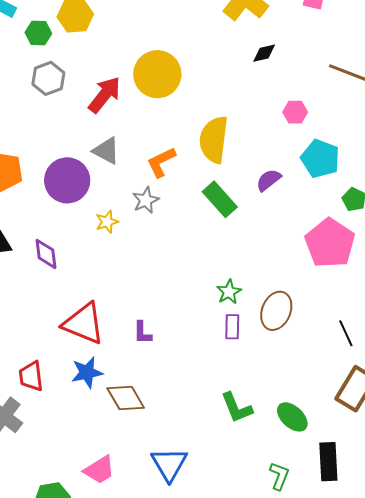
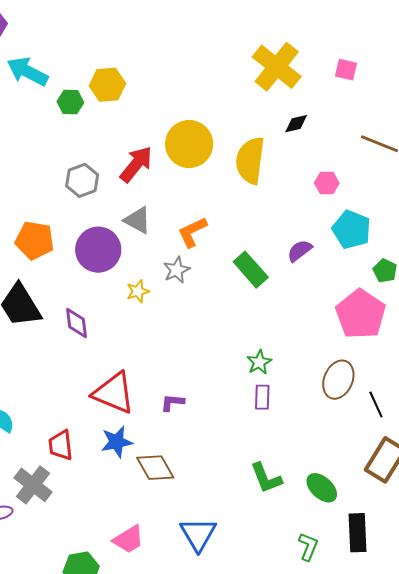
gray hexagon: (48, 78) -> (82, 180), moved
yellow semicircle: (214, 140) -> (250, 160), moved
brown ellipse: (276, 311) -> (338, 380), moved
purple L-shape: (142, 333) -> (172, 402), turned 95

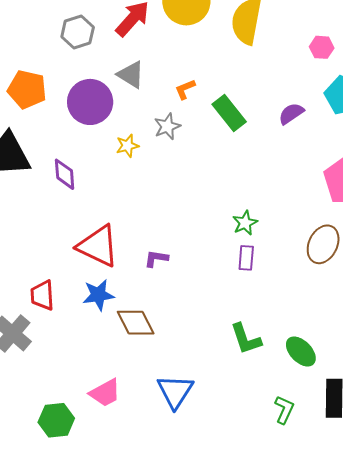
orange L-shape: (192, 232) -> (185, 89), size x0.7
green rectangle: (251, 270) -> (229, 113), moved

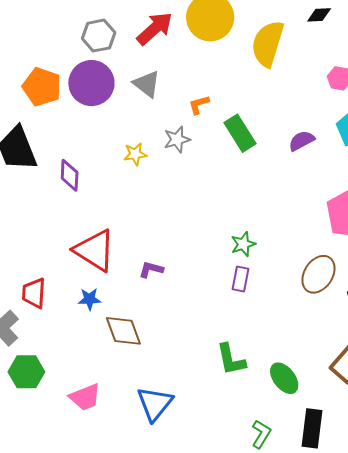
purple circle: (90, 102) -> (91, 83), moved
blue star: (98, 295) -> (90, 299), size x0.7
green hexagon: (56, 420) -> (26, 372), moved

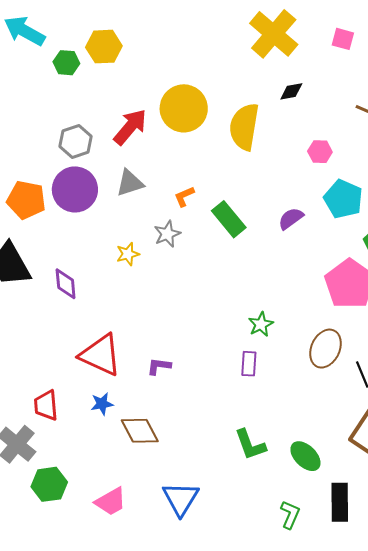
gray triangle: (147, 84) -> (130, 183), turned -48
green star: (243, 244) -> (261, 324), moved

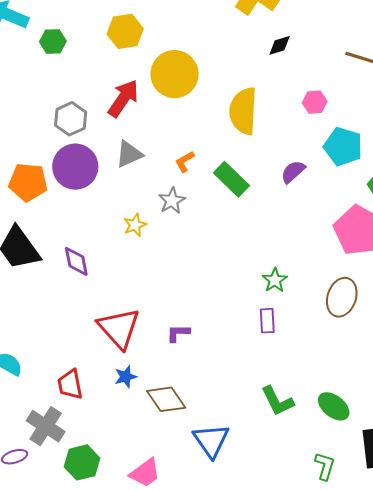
yellow hexagon: (104, 47) -> (125, 31), moved
yellow semicircle: (244, 127) -> (243, 111), moved
red triangle: (101, 355) -> (119, 328), turned 30
blue triangle: (181, 499) -> (211, 441), moved

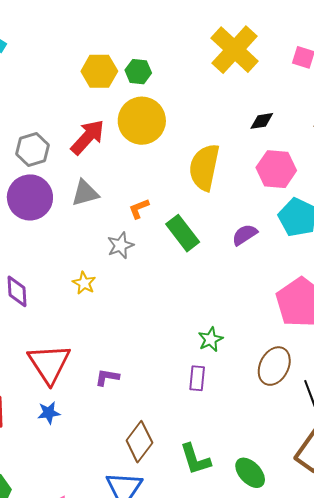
green hexagon: (53, 41) -> (138, 72), moved
black diamond: (280, 45) -> (262, 121), moved
pink hexagon: (315, 102) -> (276, 169), size x1.6
yellow star: (135, 225) -> (84, 283), moved, turned -30
brown diamond: (166, 399) -> (139, 442), moved, turned 63

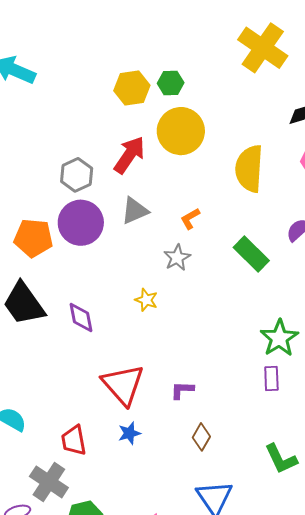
green rectangle: (183, 233) -> (251, 254), moved
green star: (210, 339) -> (279, 338), size x1.5
brown diamond: (139, 442) -> (201, 437), moved, size x0.7

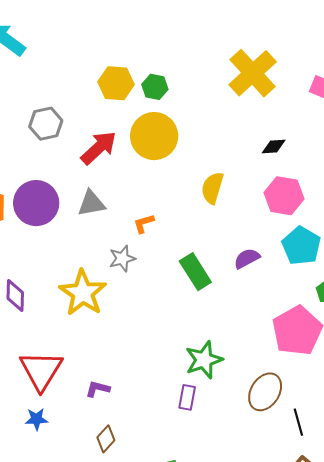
yellow semicircle: (249, 169) -> (212, 188), size x0.7
gray hexagon: (77, 175) -> (46, 124), moved
yellow star: (146, 300) -> (83, 293), size x2.0

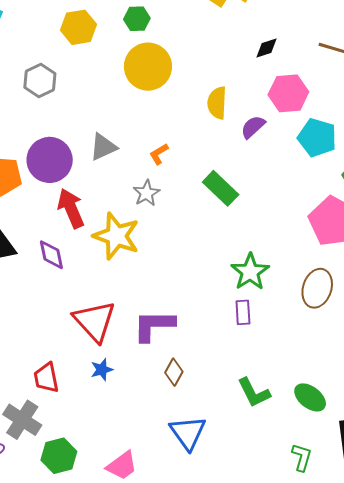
yellow hexagon: (116, 83) -> (78, 27), moved
red arrow: (99, 148) -> (71, 208), moved, turned -57
purple semicircle: (247, 259) -> (253, 127), moved
purple L-shape: (98, 389) -> (154, 325), size x1.8

